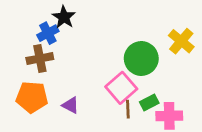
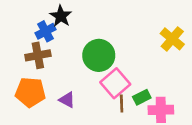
green circle: (141, 59) -> (99, 55), moved

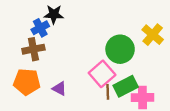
black star: (61, 16) -> (54, 14), turned -30
green circle: (99, 55) -> (120, 49), moved
green rectangle: (142, 97) -> (126, 86), size x1.5

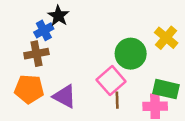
black star: (54, 14) -> (58, 16), turned 30
green rectangle: (126, 86) -> (166, 89), moved, turned 40
purple triangle: (59, 89) -> (65, 96), size x1.5

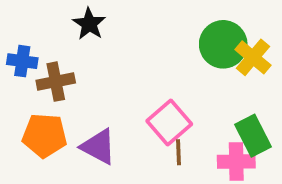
blue cross: (44, 30) -> (22, 61), moved, turned 36
green circle: (131, 54) -> (223, 44), moved
green rectangle: (166, 89) -> (253, 136), turned 50

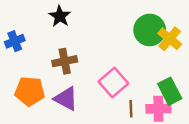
blue cross: (22, 61) -> (15, 41), turned -30
brown cross: (56, 82) -> (65, 61), moved
brown line: (179, 152) -> (131, 109), moved

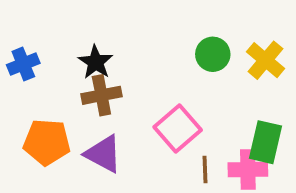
black star: (60, 16) -> (96, 62), moved
green circle: (150, 30) -> (213, 54), moved, size x0.7
green rectangle: (170, 91) -> (266, 142), turned 40

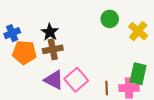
green circle: (213, 54) -> (110, 19), moved
pink square: (178, 128) -> (76, 80), moved
orange pentagon: (47, 142) -> (24, 52), moved

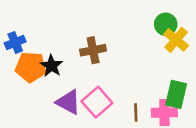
green circle: (110, 19) -> (166, 24), moved
black star: (50, 32) -> (52, 66), moved
brown cross: (53, 49) -> (93, 50), moved

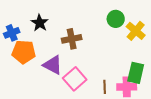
green circle: (166, 24) -> (116, 19), moved
black star: (52, 66) -> (40, 23), moved
purple triangle: (68, 102) -> (53, 65), moved

